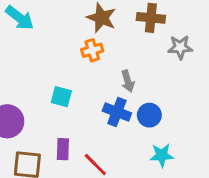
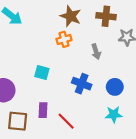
gray arrow: (128, 81) -> (96, 52), moved
blue circle: (149, 115) -> (115, 87), moved

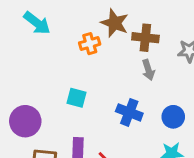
brown cross: (106, 16) -> (145, 38), moved
orange cross: (64, 39) -> (90, 44), moved

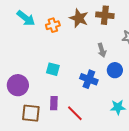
brown cross: (145, 38) -> (105, 15), moved
orange cross: (90, 44) -> (53, 25), moved
blue circle: (173, 117) -> (115, 70), moved

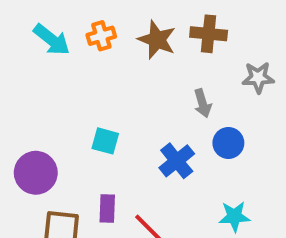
orange cross: (53, 25) -> (101, 36), moved
blue cross: (89, 79) -> (177, 161), turned 30

